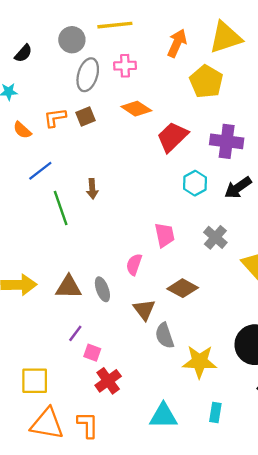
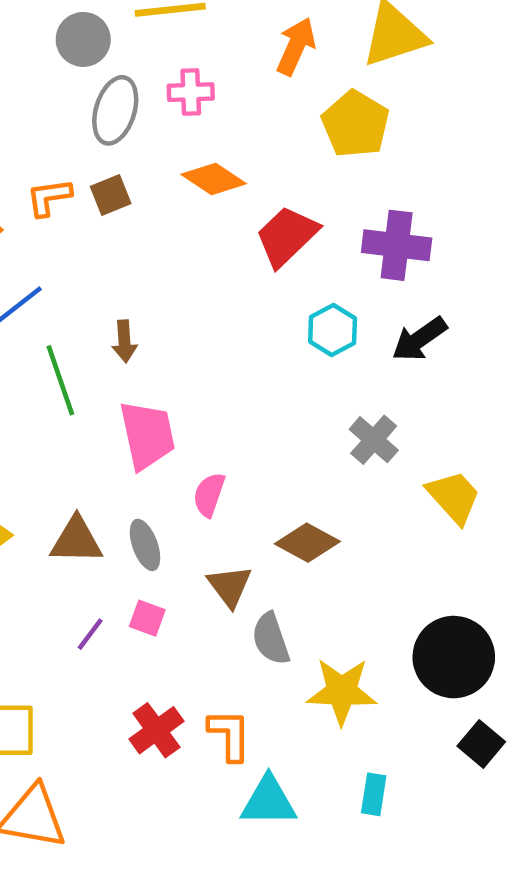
pink trapezoid: (165, 235) -> (147, 435), moved, size x1.4
pink square: (92, 353) -> (147, 618), moved
orange L-shape: (88, 425) -> (230, 735), moved

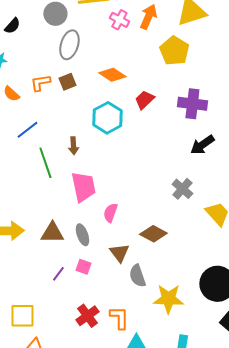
pink cross: (191, 92) -> (119, 20), moved, turned 30
red trapezoid: (287, 236) -> (144, 100), size x0.7
cyan hexagon: (333, 330) -> (107, 118), moved, size x1.4

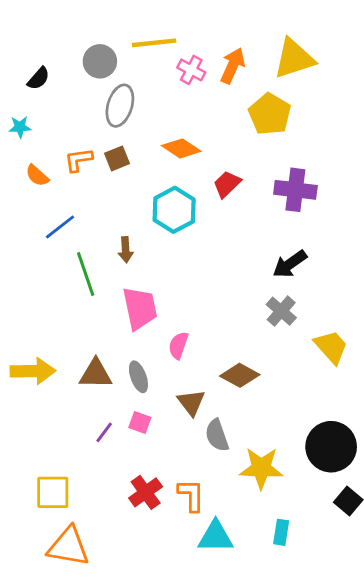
black arrow: (202, 145) -> (290, 264), moved

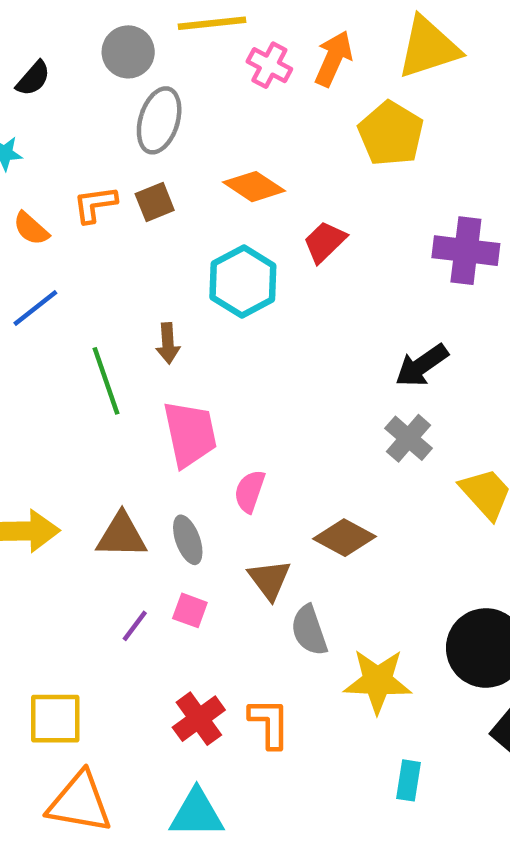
purple cross: (295, 190) -> (466, 251), moved
blue line: (60, 227) -> (35, 308), moved
cyan triangle: (216, 537) -> (197, 814), moved

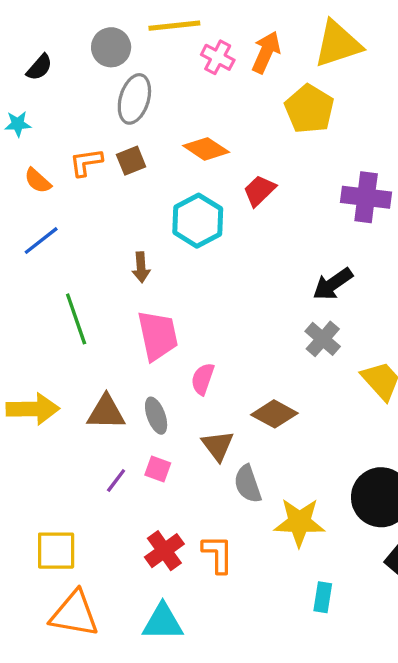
green line: (106, 381) -> (76, 319), moved

